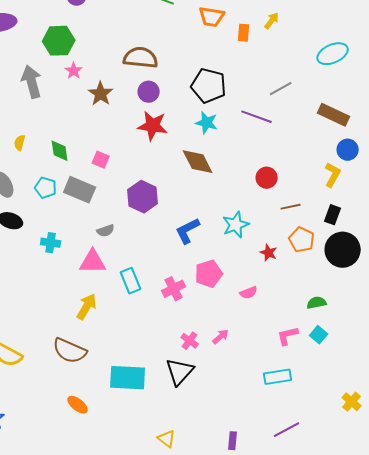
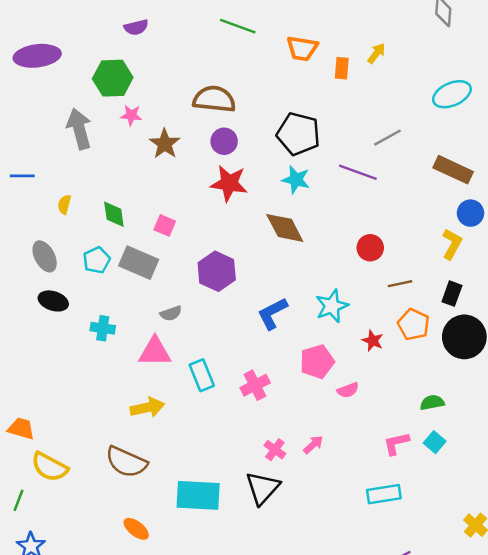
pink star: (74, 71) -> (131, 115), turned -30
cyan pentagon: (46, 188) -> (97, 260), turned 30
pink pentagon: (209, 274) -> (317, 362), moved
yellow arrow: (87, 307) -> (147, 407), turned 48

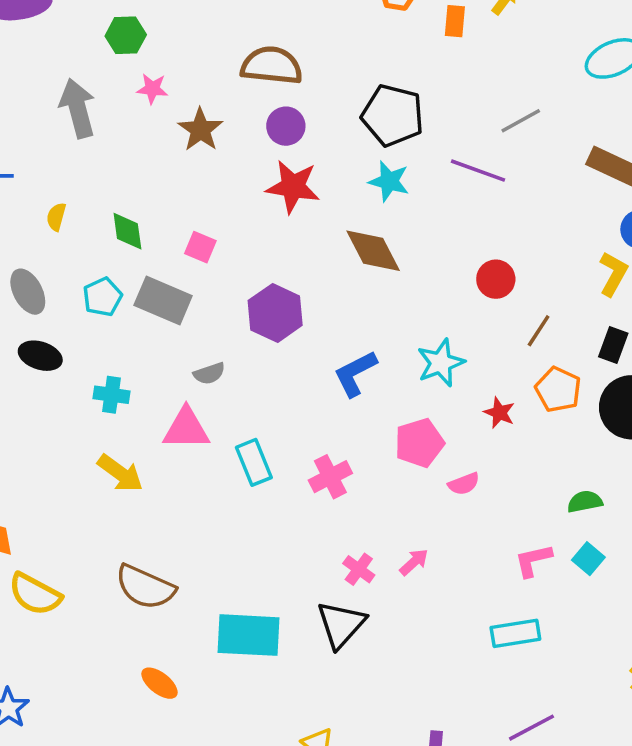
green hexagon: (113, 78) -> (126, 35), size x0.7
brown line: (400, 284) -> (539, 331), turned -45
yellow arrow: (147, 407) -> (120, 473), moved, turned 48

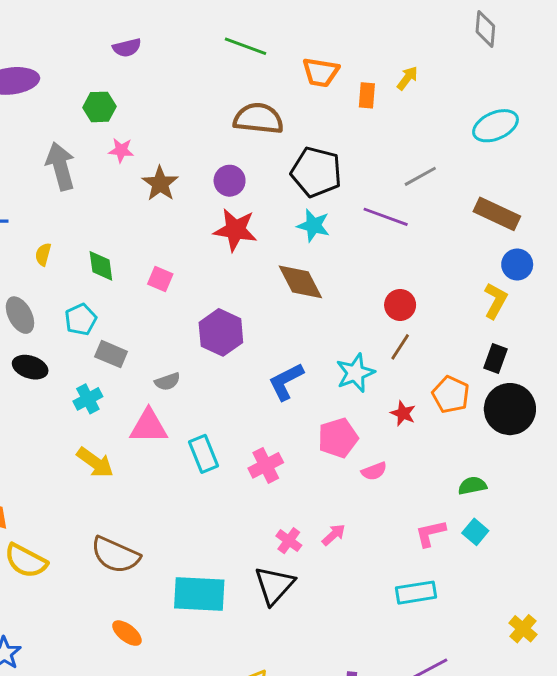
brown semicircle: (272, 66) -> (258, 119), moved
gray rectangle: (163, 300) -> (111, 354), moved, size x0.7
brown line: (539, 331) -> (400, 347), moved
cyan cross: (111, 395) -> (88, 399), turned -36

